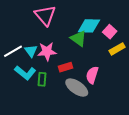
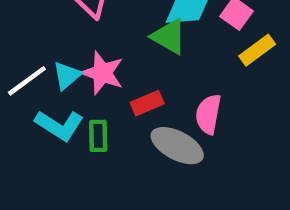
cyan triangle: (31, 51) -> (67, 76), turned 32
pink star: (47, 51) -> (102, 73), turned 30

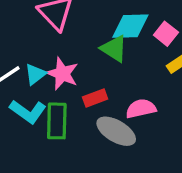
pink semicircle: (208, 114) -> (141, 109), turned 64
green rectangle: (98, 136) -> (57, 121), size x1.5

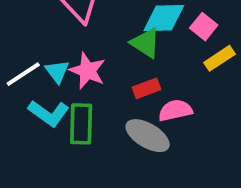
cyan triangle: (35, 74) -> (57, 71), turned -30
red rectangle: (95, 98) -> (146, 88), moved

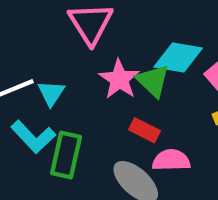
pink star: (87, 71) -> (119, 79), moved
red rectangle: (146, 88) -> (145, 130), turned 36

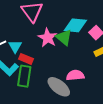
red rectangle: (145, 130) -> (26, 59), moved

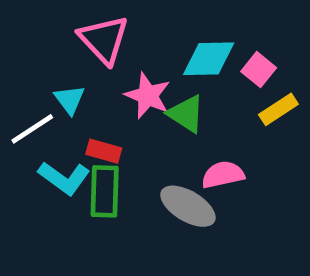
green triangle: (64, 37) -> (186, 114), moved
cyan triangle: (15, 47) -> (70, 100), moved

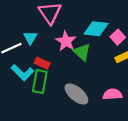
pink semicircle: (223, 175) -> (112, 94), moved

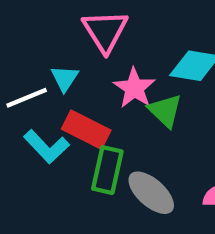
red rectangle: (42, 63) -> (86, 130), size x1.5
green rectangle: (40, 81) -> (107, 170), moved

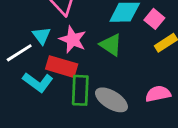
pink star: (134, 88) -> (73, 40), moved

